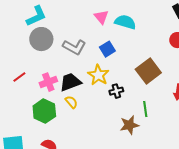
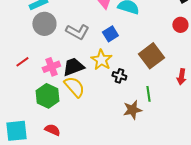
black cross: (116, 91) -> (119, 76), turned 32
yellow semicircle: (71, 102) -> (74, 87), size x1.6

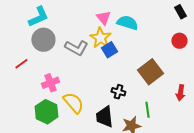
yellow star: (101, 60) -> (100, 38), moved
red line: (22, 62) -> (21, 64), moved
black trapezoid: (73, 67) -> (104, 117), moved, turned -75

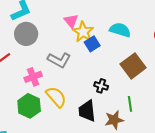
pink triangle: (103, 18) -> (71, 21), moved
cyan semicircle: (127, 23) -> (120, 30), moved
gray L-shape: (76, 48) -> (59, 60), moved

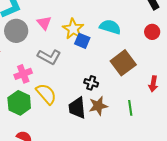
pink triangle: (71, 21) -> (44, 23), moved
blue square: (92, 44) -> (82, 41), turned -35
green line: (130, 104) -> (130, 108), moved
brown star: (114, 120) -> (98, 106), moved

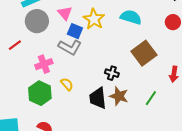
blue square: (82, 41) -> (75, 31), moved
yellow semicircle: (46, 94) -> (67, 84), size x0.6
brown star: (98, 106) -> (119, 96), turned 30
green line: (130, 108) -> (151, 98), turned 42

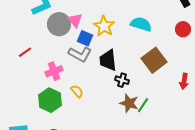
gray circle: (37, 21) -> (59, 24), moved
black trapezoid: (98, 98) -> (108, 60), moved
green line: (151, 98) -> (143, 105), moved

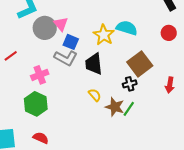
yellow star: (104, 26) -> (104, 35), moved
black cross: (122, 80) -> (130, 84), moved, turned -32
yellow semicircle: (77, 91) -> (95, 95), moved

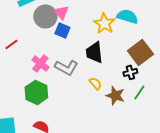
blue square: (71, 42) -> (62, 30), moved
gray L-shape: (66, 58) -> (66, 67), moved
pink cross: (40, 75) -> (40, 63), turned -30
green line: (129, 109) -> (139, 92), moved

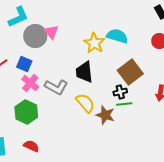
blue square: (62, 30) -> (24, 64), moved
yellow semicircle: (95, 83) -> (85, 103), size x1.5
green line: (139, 92) -> (124, 104), moved, turned 49

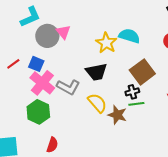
black trapezoid: (84, 72) -> (96, 72), turned -95
pink cross: (30, 83) -> (42, 83), size x1.4
red semicircle: (31, 146) -> (52, 145), moved, turned 84

